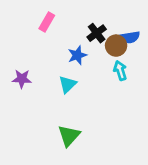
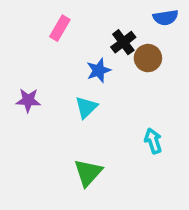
blue semicircle: (130, 37) -> (166, 18), moved
cyan arrow: (120, 70) -> (153, 141), moved

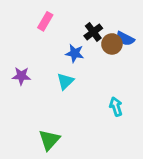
blue semicircle: (166, 18) -> (125, 39), moved, turned 36
blue star: (99, 70) -> (75, 53), turned 30
green triangle: (88, 173) -> (49, 140), moved

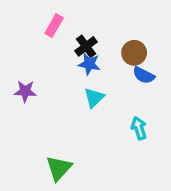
black cross: (93, 32) -> (86, 46), moved
blue semicircle: (125, 39) -> (144, 75), moved
cyan triangle: (65, 81) -> (94, 98), moved

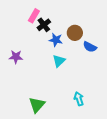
black cross: (86, 46) -> (44, 25), moved
brown circle: (134, 53) -> (75, 33), moved
cyan arrow: (139, 128) -> (79, 99), moved

